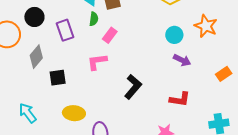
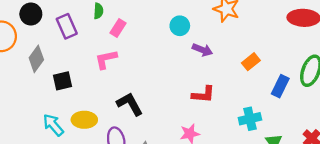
cyan circle: (174, 35) -> (180, 26), moved
black L-shape: (133, 87) -> (130, 104), moved, turned -65
cyan arrow: (28, 113) -> (53, 125), moved

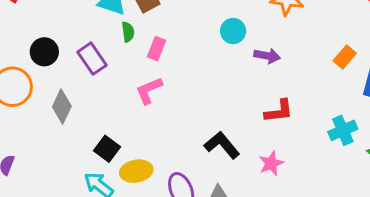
orange rectangle: (251, 62) -> (345, 57), moved
black square: (63, 81) -> (107, 149), moved, turned -30
black L-shape: (130, 104) -> (222, 145), moved

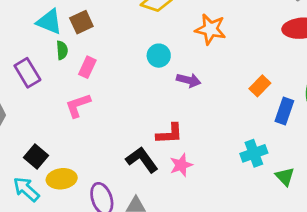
red L-shape: (279, 111) -> (170, 134), moved
pink star: (271, 163) -> (181, 165), moved

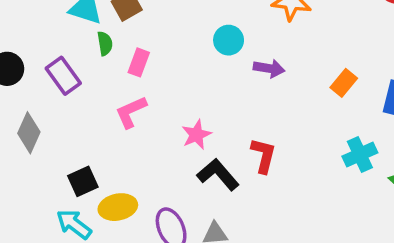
orange rectangle: (260, 86) -> (344, 83), moved
red L-shape: (170, 134) -> (263, 155), moved, turned -68
black square: (36, 156) -> (83, 181), turned 30
pink star: (181, 165) -> (196, 135), moved

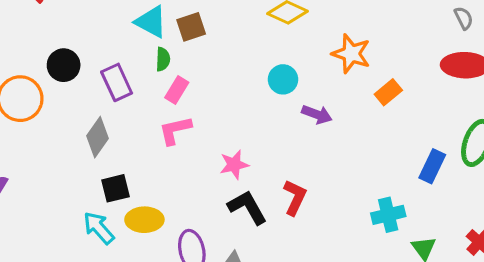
pink rectangle: (139, 62) -> (177, 90), moved
orange rectangle: (344, 83) -> (388, 92), moved
gray diamond: (29, 133) -> (97, 137), moved

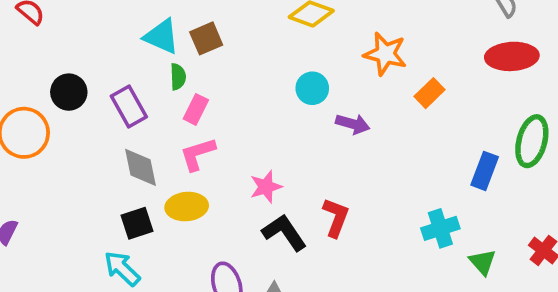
gray diamond: (97, 137) -> (141, 167), moved, turned -42
yellow ellipse: (144, 220) -> (187, 207), moved

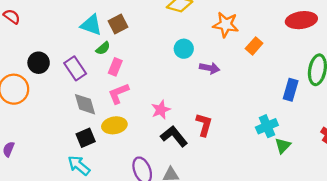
green semicircle: (178, 77) -> (103, 48), turned 56
green triangle: (483, 262) -> (283, 146), moved, turned 30

